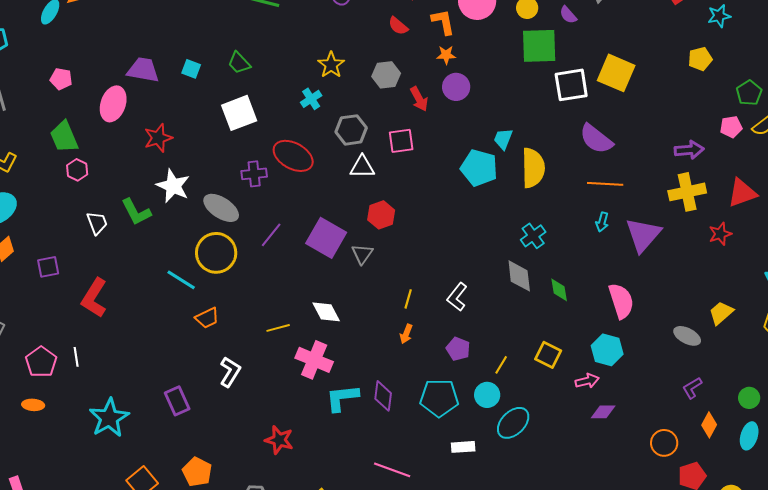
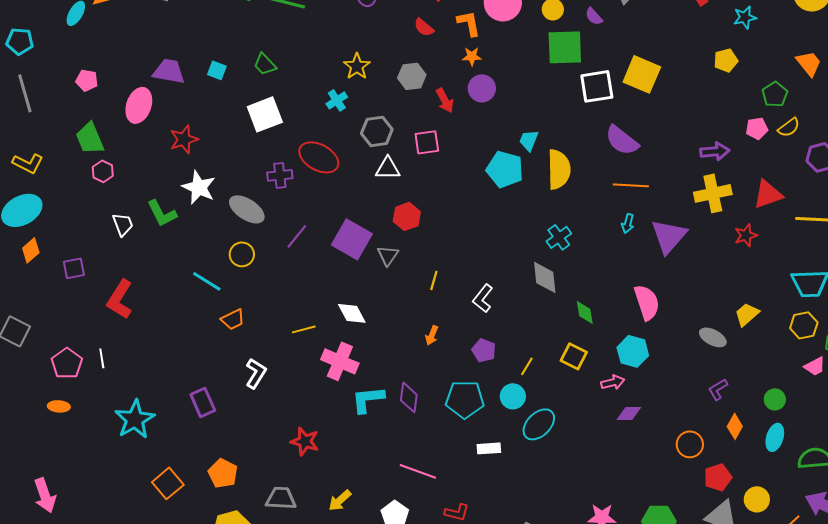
yellow circle: (216, 253) -> (242, 254), size x0.6
green diamond: (559, 290) -> (585, 312), moved
yellow line: (408, 299) -> (434, 280), moved

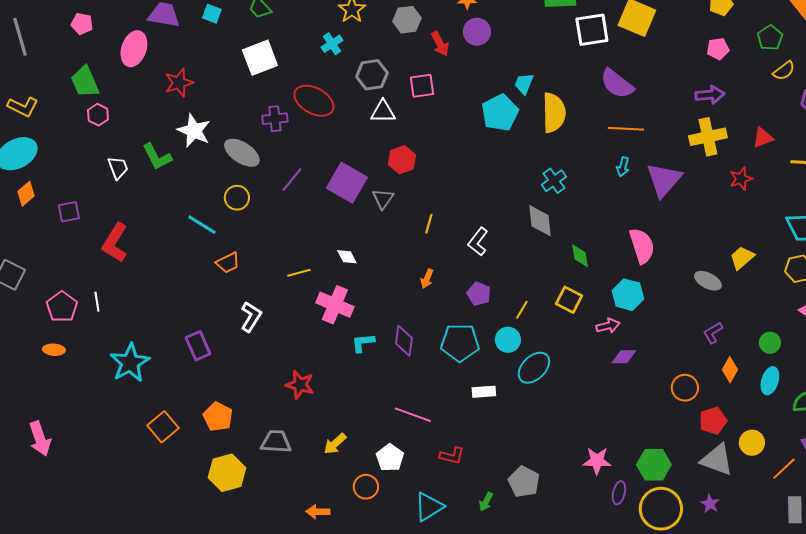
pink pentagon: (757, 128) -> (718, 49), moved
cyan pentagon: (505, 169) -> (500, 113), turned 30
red triangle: (768, 194) -> (763, 138), size x0.7
white diamond: (352, 313) -> (347, 257), size x0.7
cyan L-shape: (368, 399) -> (363, 343), size x0.7

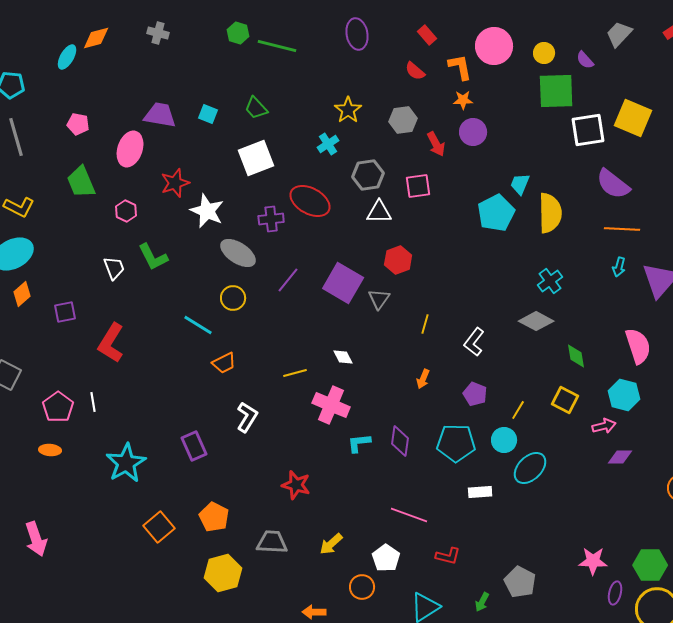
pink hexagon: (98, 115) -> (126, 211), moved
white star: (194, 131) -> (207, 211), moved
gray diamond: (540, 221) -> (536, 321), turned -56

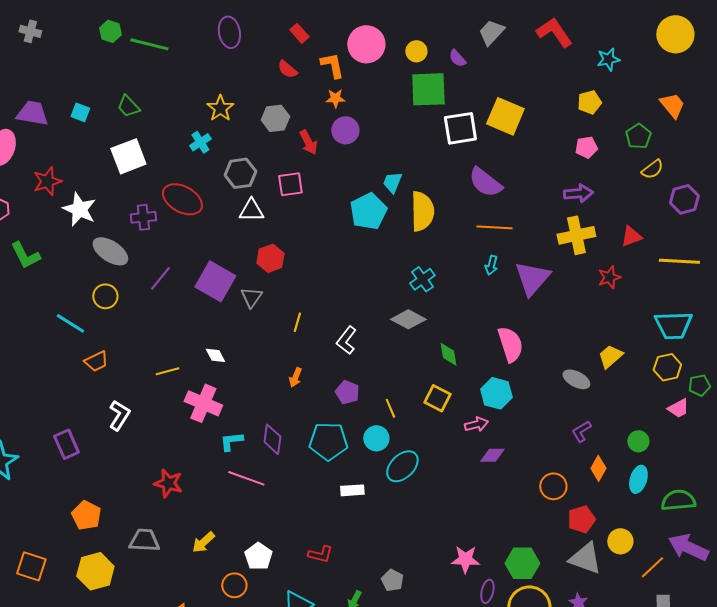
yellow line: (518, 410) -> (390, 408), turned -54
pink line: (409, 515) -> (246, 478), moved
orange square: (159, 527) -> (31, 566), moved, turned -32
gray pentagon: (520, 582) -> (392, 580), size x0.7

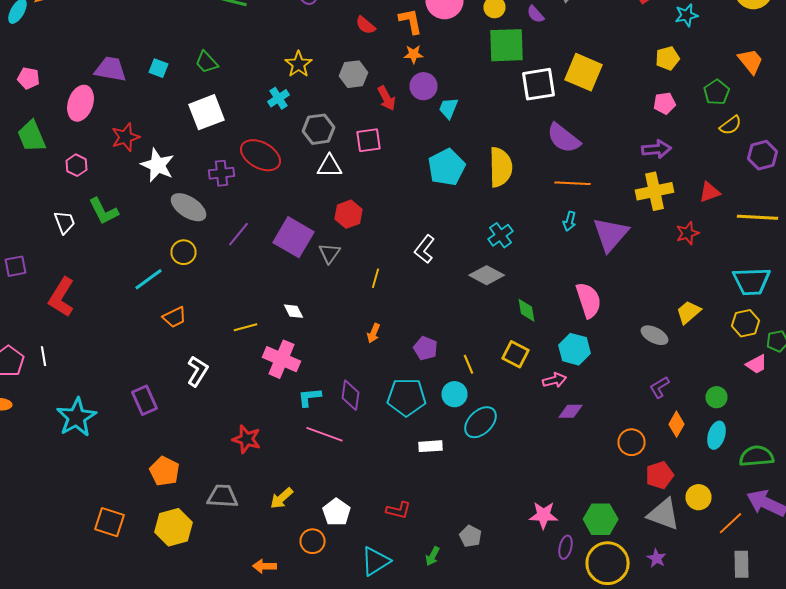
cyan trapezoid: (392, 182) -> (448, 108), moved
cyan line: (70, 323) -> (148, 279), turned -68
white L-shape: (346, 340) -> (424, 249), moved

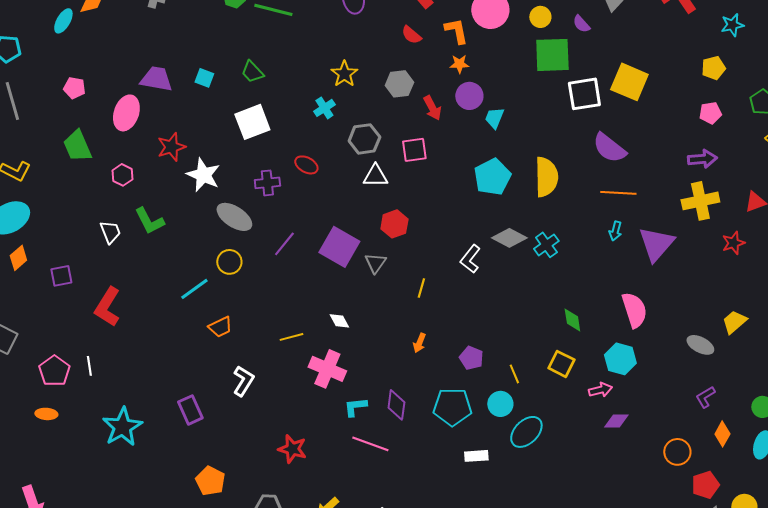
red ellipse: (260, 155) -> (306, 165), size x0.6
gray diamond: (486, 275) -> (509, 238), moved

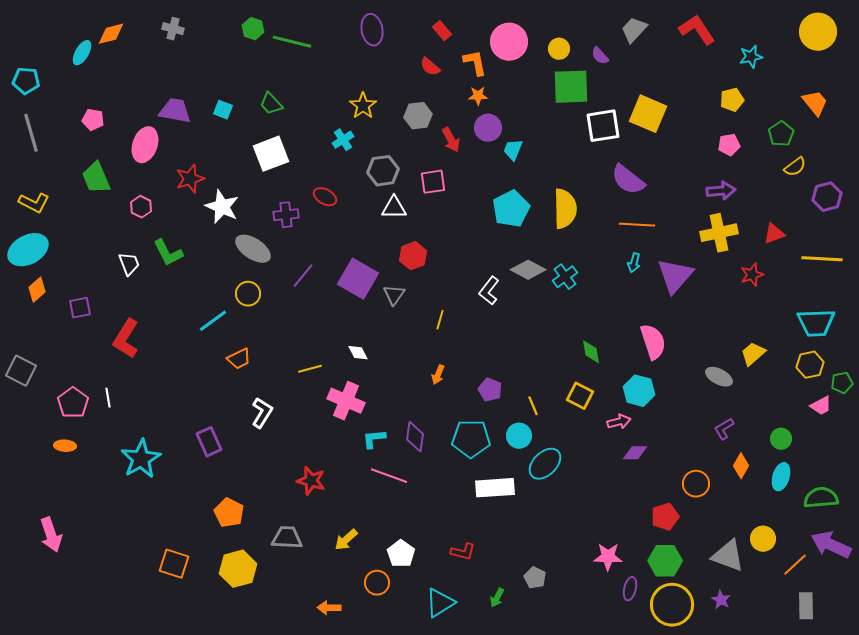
white rectangle: (476, 456) -> (495, 488), size x1.6
red pentagon: (705, 485) -> (665, 517), moved

